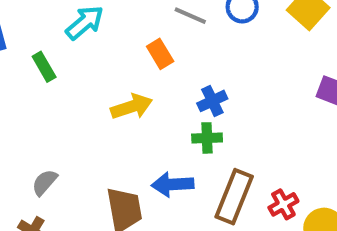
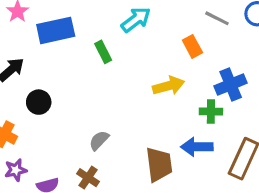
blue cross: (212, 101) -> (231, 85), size x1.4
green cross: (207, 138) -> (211, 111), moved

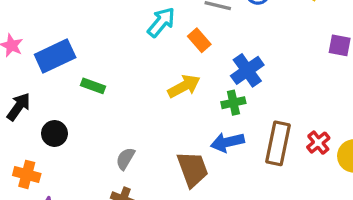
cyan arrow: (136, 20) -> (161, 22), moved
green rectangle: (103, 52) -> (93, 86), moved, turned -30

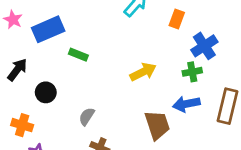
orange rectangle: (199, 40) -> (177, 19), moved, turned 60
yellow arrow: (184, 86) -> (143, 72), moved
gray semicircle: (125, 159) -> (87, 116), moved

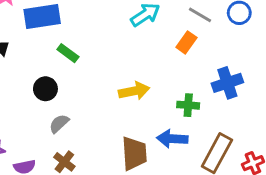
blue cross: (204, 46) -> (227, 83), moved
black circle: (46, 92) -> (45, 89), moved

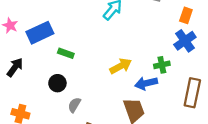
orange rectangle: (186, 42) -> (186, 15), moved
blue arrow: (172, 139) -> (146, 83), moved

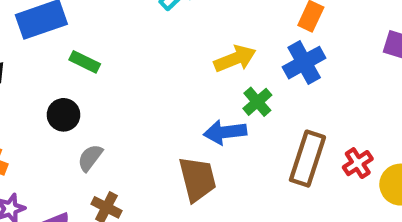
green cross: (162, 65) -> (257, 102), turned -35
yellow arrow: (121, 66) -> (235, 59), moved

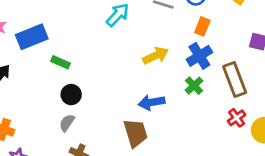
green cross: (257, 102) -> (194, 86), moved
black circle: (64, 115) -> (71, 95), moved
brown rectangle: (307, 159) -> (235, 79), moved, turned -36

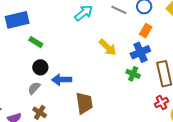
yellow arrow: (156, 56) -> (108, 47), turned 60
green cross: (194, 86) -> (133, 74), turned -32
blue arrow: (152, 102) -> (62, 80), moved

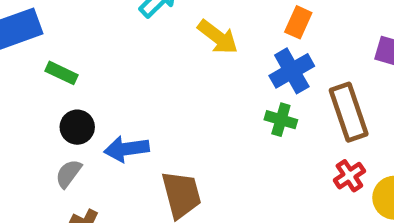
yellow arrow: (108, 47) -> (218, 37), moved

